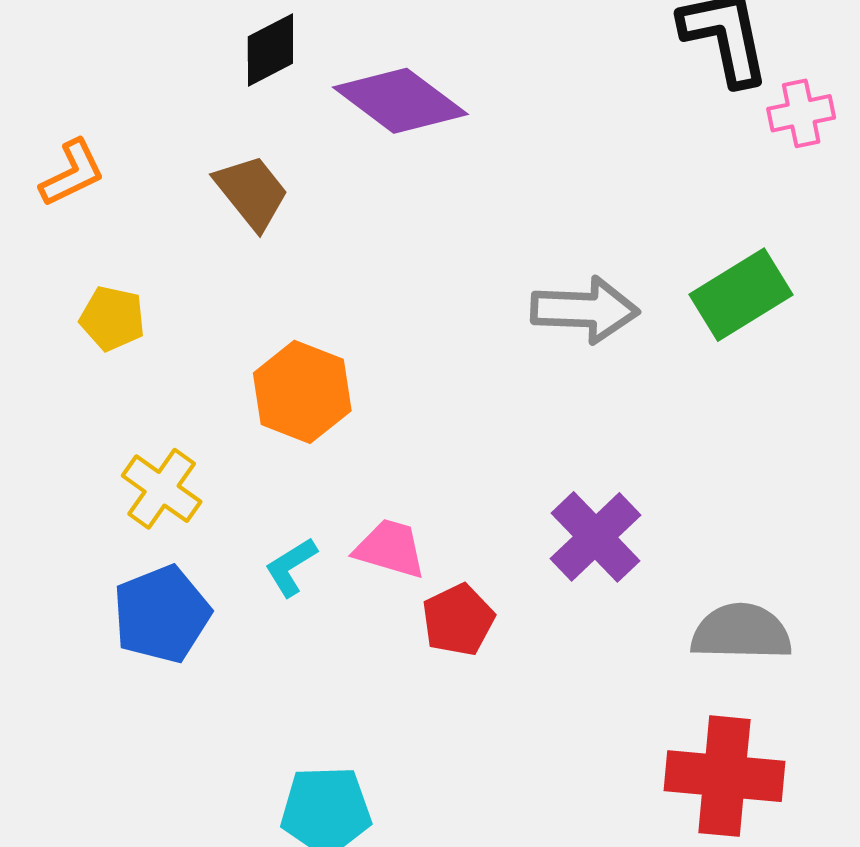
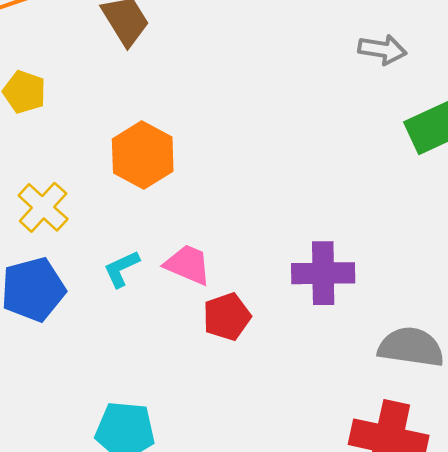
gray arrow: (585, 310) -> (382, 50), moved, size x0.7
purple cross: (595, 537) -> (323, 273), turned 36

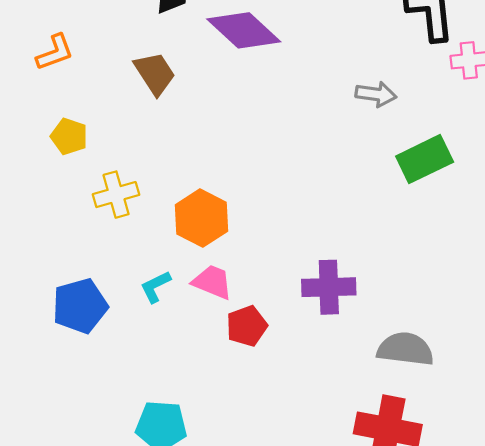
orange hexagon: (143, 155) -> (201, 218), moved
yellow cross: (43, 207) -> (116, 195), moved, turned 33

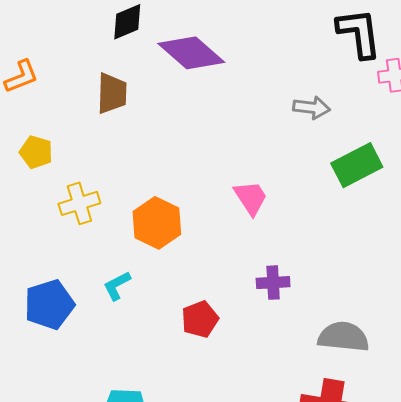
brown trapezoid: (155, 73) -> (112, 93), turned 36
pink trapezoid: (212, 282) -> (251, 198), moved, turned 36
purple cross: (329, 287) -> (273, 283), size x0.7

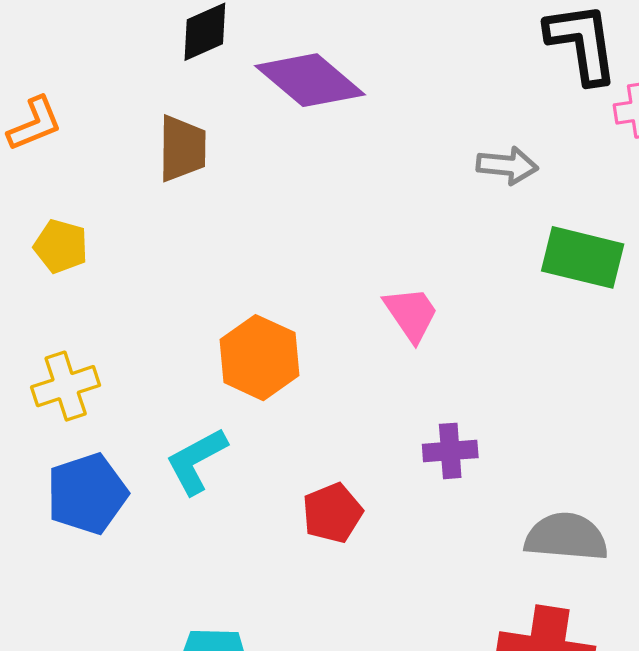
green rectangle: (357, 165) -> (583, 257), turned 42
yellow cross: (79, 203) -> (66, 386), moved
cyan L-shape: (117, 286) -> (196, 461), size x1.4

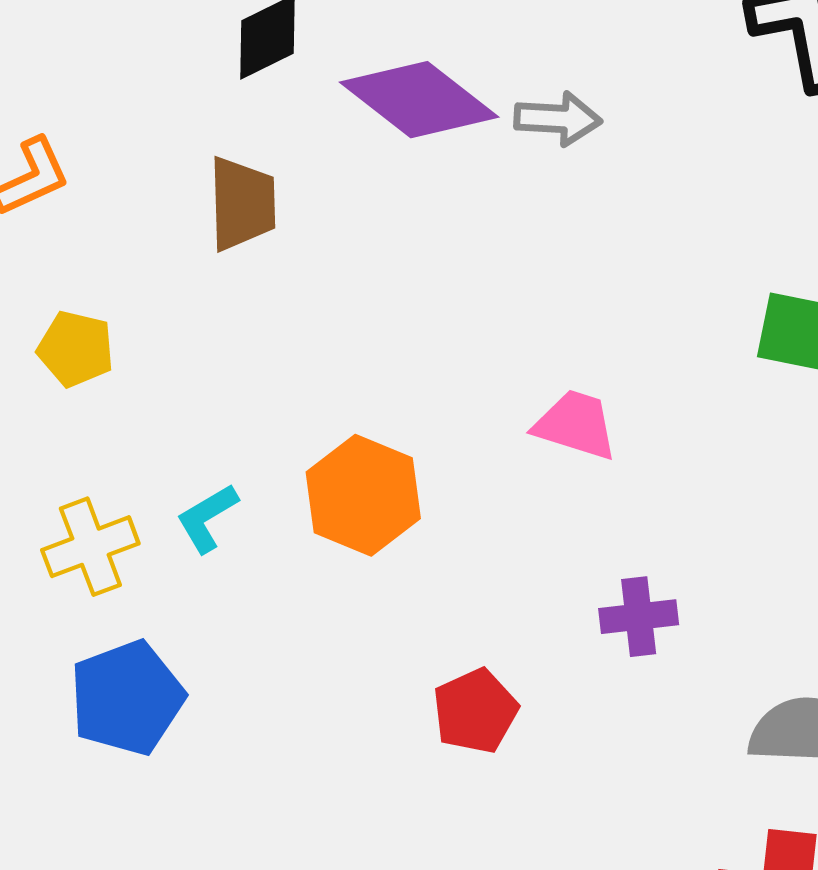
gray arrow: (507, 165) -> (558, 119), moved
pink trapezoid: (411, 314) -> (576, 425), turned -36
cyan L-shape: (196, 461) -> (207, 518), moved, size x0.7

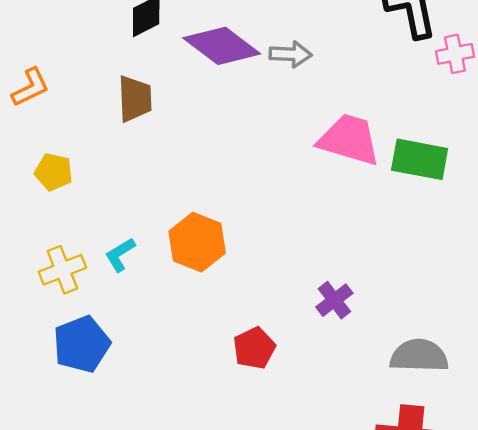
pink trapezoid: (576, 425) -> (349, 140), moved, size x1.5
purple cross: (639, 617) -> (334, 300), turned -30

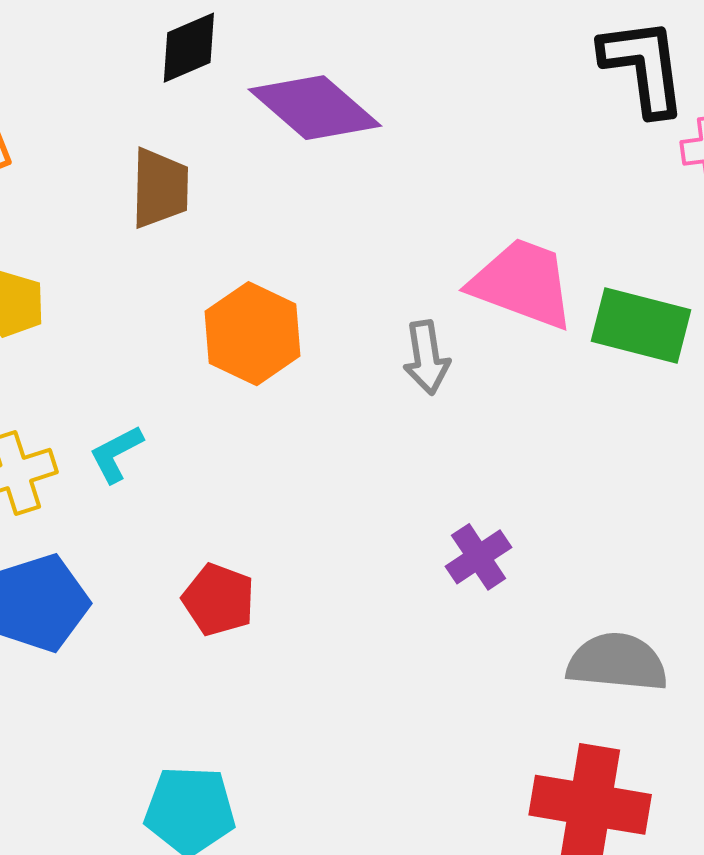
gray arrow: (291, 54) -> (426, 357), moved, turned 75
orange hexagon: (197, 242) -> (253, 334), moved
red pentagon: (254, 348) -> (219, 600), moved, turned -30

